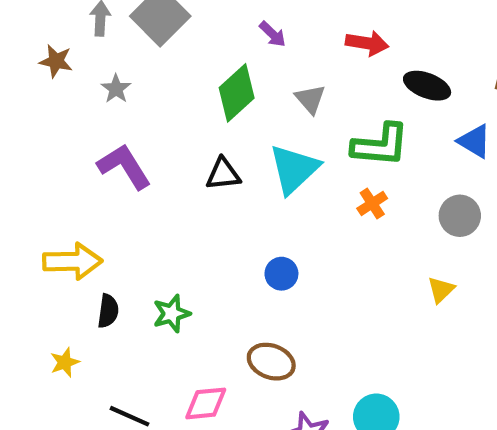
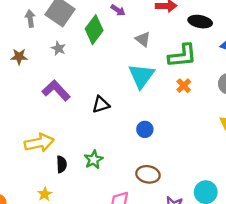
brown star: (56, 61) -> (19, 57), moved
gray star: (116, 89) -> (58, 48), moved
green diamond: (237, 93) -> (94, 30), moved
black triangle: (223, 174) -> (101, 105), moved

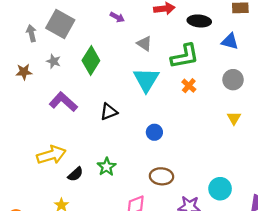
green diamond: (94, 30) -> (91, 60), moved
gray star: (58, 48) -> (54, 61), moved
black semicircle: (62, 164) -> (75, 174), turned 56

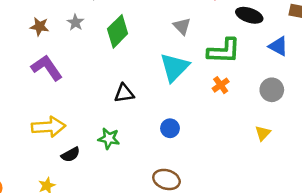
purple L-shape: (63, 102) -> (47, 68), moved
green star: (107, 167) -> (109, 139), moved, turned 30

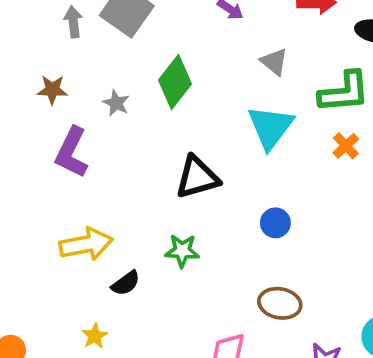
gray star: (75, 22) -> (116, 103), moved
purple L-shape: (47, 68) -> (72, 152), turned -112
black triangle: (124, 93) -> (197, 177), size x1.4

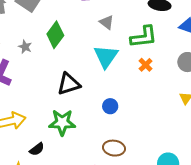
green star: (182, 251) -> (62, 122), size x1.5
black semicircle: (126, 283) -> (37, 149), moved

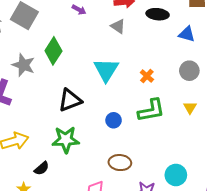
gray triangle: (107, 22) -> (118, 26), moved
green L-shape: (144, 37) -> (151, 110), moved
gray star: (25, 47) -> (23, 65), size x1.6

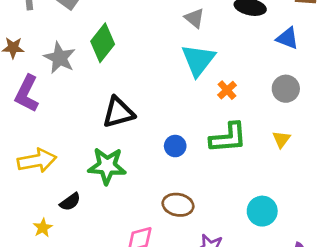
cyan triangle: (106, 70) -> (198, 60), moved
cyan circle: (176, 175) -> (262, 211), moved

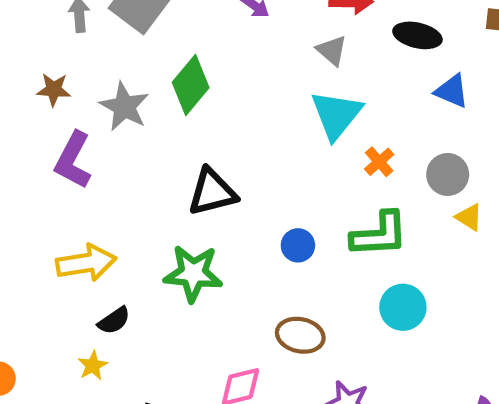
blue triangle: (287, 38) -> (452, 91), moved
gray circle: (286, 89) -> (448, 174), moved
yellow triangle: (281, 139) -> (469, 217), moved, turned -36
black semicircle: (70, 202) -> (114, 321), moved
cyan circle: (262, 211) -> (403, 307), moved

